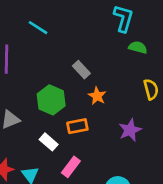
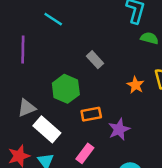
orange star: (97, 96) -> (136, 85), moved
purple star: (130, 130) -> (119, 129), moved
white rectangle: (49, 142) -> (47, 129), moved, size x1.5

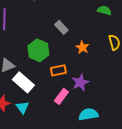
orange star: (136, 85) -> (82, 47), moved
pink rectangle: (85, 153) -> (61, 96), moved

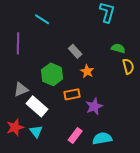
green semicircle: (104, 10) -> (118, 48), moved
orange star: (82, 47) -> (87, 71), moved
pink rectangle: (61, 96) -> (75, 135), moved

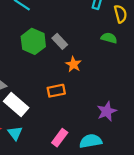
yellow semicircle: (128, 66) -> (120, 14), moved
green hexagon: (52, 74) -> (33, 41), moved
purple star: (94, 106) -> (107, 111), moved

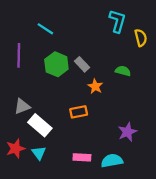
green semicircle: (109, 38) -> (123, 71), moved
pink rectangle: (60, 138) -> (82, 157), turned 56

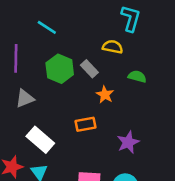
yellow semicircle: (141, 38) -> (113, 47), moved, turned -63
gray triangle: (22, 106) -> (25, 98), moved
purple star: (127, 132) -> (128, 142), moved

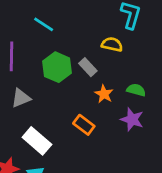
green semicircle: (137, 76) -> (136, 90), moved
orange rectangle: (86, 124) -> (84, 125), turned 48
purple star: (128, 142) -> (132, 119), moved, turned -30

